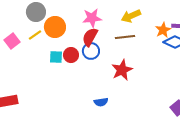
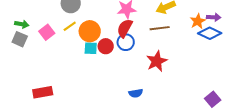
orange circle: (55, 27) -> (90, 31), moved

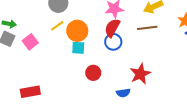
pink square: (47, 32) -> (30, 42), moved
red circle: (106, 46) -> (93, 73), moved
red star: (157, 61) -> (140, 74), moved

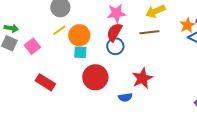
red circle: (93, 73) -> (95, 77), size x1.6
red rectangle: (30, 92) -> (45, 82), moved, turned 42

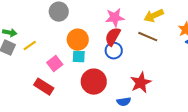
yellow line: (59, 30) -> (30, 46), moved
brown line: (149, 32) -> (148, 37), turned 30
pink square: (32, 46) -> (55, 64), moved

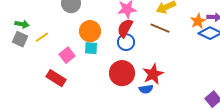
red circle: (94, 82) -> (122, 73), moved
blue semicircle: (124, 102) -> (146, 89), moved

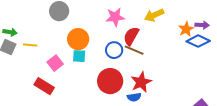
red semicircle: (125, 28) -> (131, 36), moved
brown line: (160, 28) -> (134, 50), moved
yellow line: (42, 37) -> (30, 45), turned 40

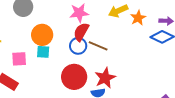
orange star: (186, 29) -> (138, 18), moved
red semicircle: (131, 36) -> (81, 32), moved
pink square: (55, 63) -> (19, 59), turned 35

